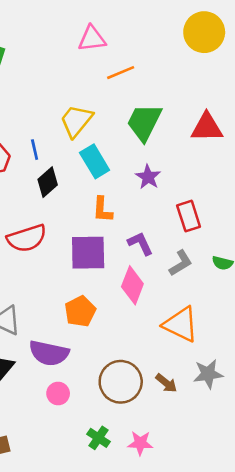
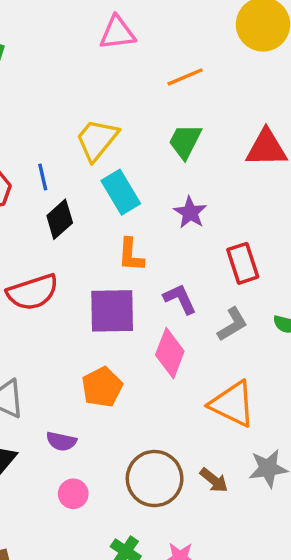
orange line: (121, 73) -> (185, 77), moved
green trapezoid: (144, 122) -> (185, 141), size x0.7
purple semicircle: (49, 353) -> (61, 441), size x0.6

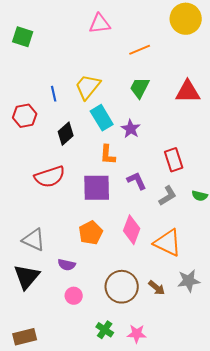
blue line: (43, 177) -> (54, 94), moved
purple star: (190, 213) -> (131, 129), moved
pink diamond: (170, 353) -> (132, 230), moved

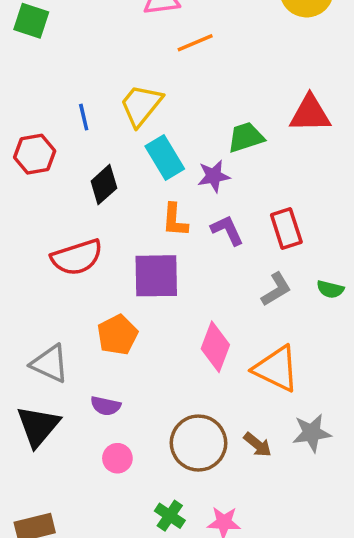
orange line: (140, 50) -> (195, 43), moved
green trapezoid: (140, 88) -> (246, 137), moved, turned 45
purple star: (131, 129) -> (214, 176), turned 30
purple L-shape: (137, 181) -> (227, 230), moved
orange pentagon: (91, 233) -> (117, 335), moved

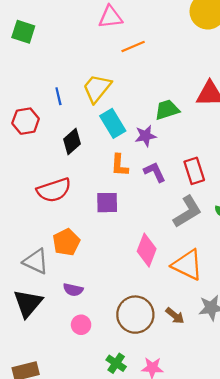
purple square: (156, 276) -> (107, 203), size x0.7
gray L-shape: (276, 289) -> (187, 212), size x1.4
orange pentagon: (117, 335) -> (66, 242), moved

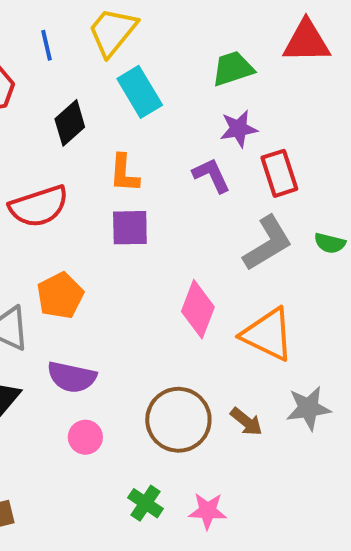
purple star: (146, 136) -> (239, 129), moved
orange L-shape: (120, 165) -> (124, 173), moved
purple semicircle: (73, 290) -> (72, 377), size x1.4

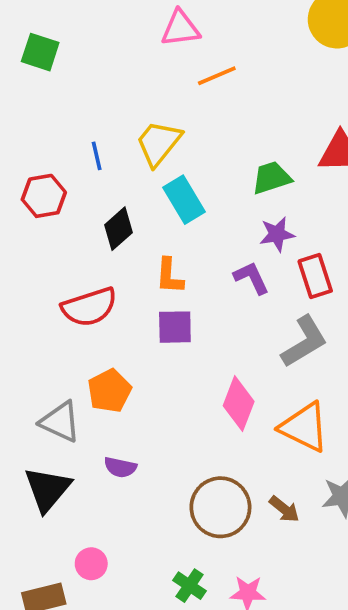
purple semicircle: (72, 377) -> (120, 467), size x0.7
pink circle: (85, 437) -> (91, 564), moved

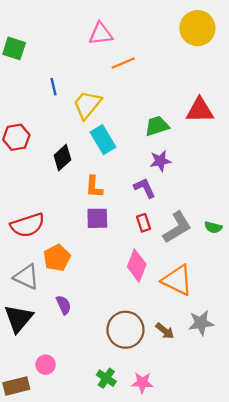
blue line: (97, 156) -> (53, 87), moved
red rectangle: (315, 276) -> (143, 223), moved, size x0.7
red semicircle: (89, 307) -> (28, 225), moved
purple semicircle: (120, 467) -> (64, 305), turned -126

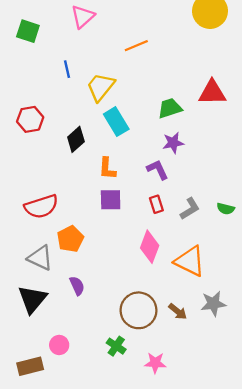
pink triangle: (101, 34) -> (83, 17), moved, turned -35
gray L-shape: (177, 227) -> (190, 209), size x0.7
green cross: (106, 378) -> (116, 346), moved

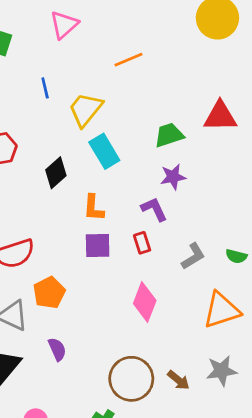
red rectangle: (156, 204) -> (142, 243), moved
orange triangle: (190, 261) -> (222, 310), moved, turned -44

